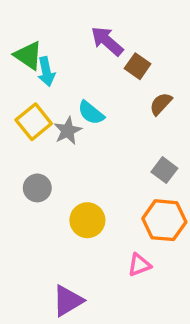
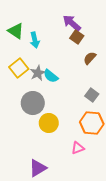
purple arrow: (107, 41) -> (72, 23), moved
cyan arrow: (46, 72) -> (35, 40), moved
cyan semicircle: (91, 113) -> (51, 76), moved
gray circle: (37, 188) -> (33, 103), moved, size x1.5

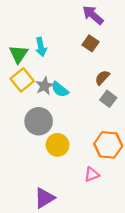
purple arrow: (72, 23) -> (93, 15), moved
green triangle: (16, 31) -> (19, 54), moved, turned 30
brown semicircle: (90, 58) -> (102, 78), moved
gray square: (92, 95) -> (108, 99), moved

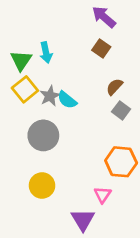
yellow circle: (57, 145) -> (42, 186), moved
pink triangle: (92, 174) -> (103, 195), turned -35
purple triangle: (45, 198) -> (83, 220), moved, turned -30

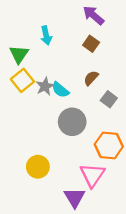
cyan arrow: (46, 52) -> (46, 35), moved
brown semicircle: (114, 87) -> (91, 78), moved
gray circle: (43, 135) -> (72, 122), moved
pink triangle: (103, 195) -> (92, 175), size x1.6

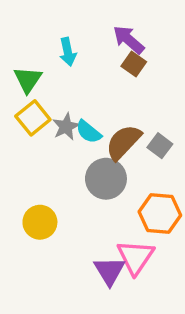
purple arrow: (93, 15) -> (129, 40), moved
brown semicircle: (91, 78) -> (123, 142), moved, size x1.6
yellow circle: (38, 167) -> (40, 222), moved
purple triangle: (75, 197) -> (109, 271), moved

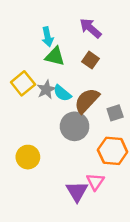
brown square: (134, 64) -> (90, 60), moved
green triangle: (28, 80) -> (55, 56), moved, turned -50
gray square: (160, 146) -> (115, 113), moved, turned 35
pink triangle: (136, 257) -> (95, 182), size x0.7

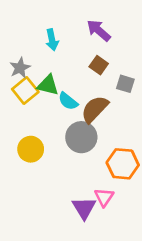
green triangle: (55, 56) -> (48, 85), moved
gray star: (46, 90) -> (20, 68), moved
gray square: (115, 113) -> (125, 84), moved, turned 35
yellow circle: (28, 157) -> (31, 149), moved

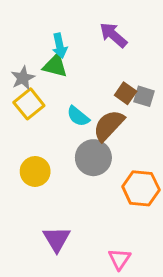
brown square: (99, 65) -> (126, 93), moved
green triangle: (48, 85) -> (55, 66), moved
pink triangle: (104, 197) -> (119, 259), moved
purple triangle: (84, 208) -> (57, 239), moved

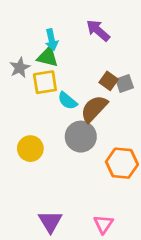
gray square: (144, 96) -> (125, 84), turned -36
yellow square: (29, 104) -> (45, 82), moved, turned 30
purple triangle: (57, 239) -> (50, 222), moved

